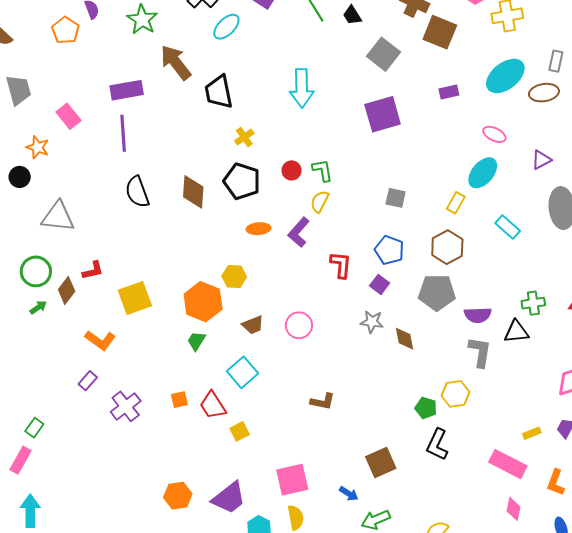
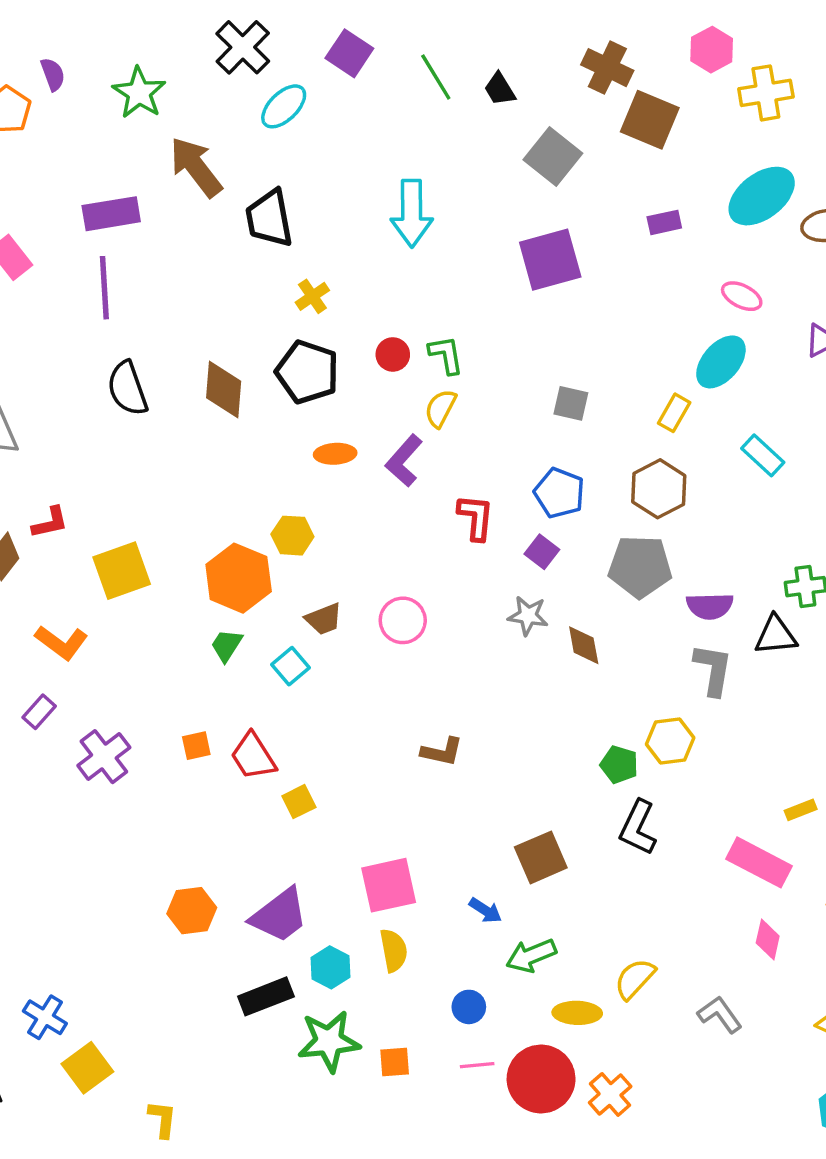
cyan square: (243, 372) -> (291, 666), moved, size x0.7

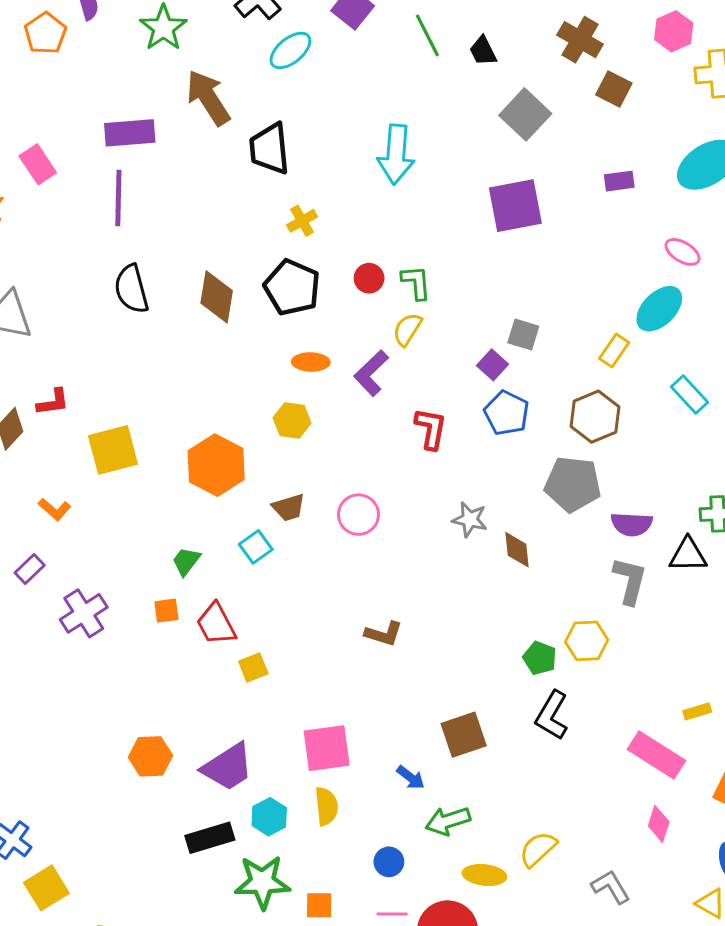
brown square: (650, 120) -> (614, 89), size x0.7
yellow hexagon: (292, 536) -> (292, 421), moved
purple square: (542, 552) -> (492, 365), moved
orange L-shape: (62, 642) -> (55, 509), size x0.7
green trapezoid: (226, 645) -> (186, 561), moved

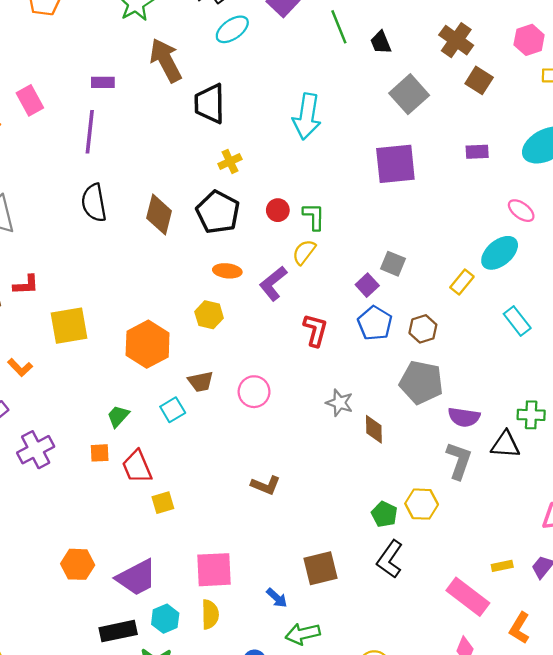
purple rectangle: (130, 133) -> (103, 82), size x0.6
brown hexagon: (595, 417) -> (423, 329), moved, size x0.7

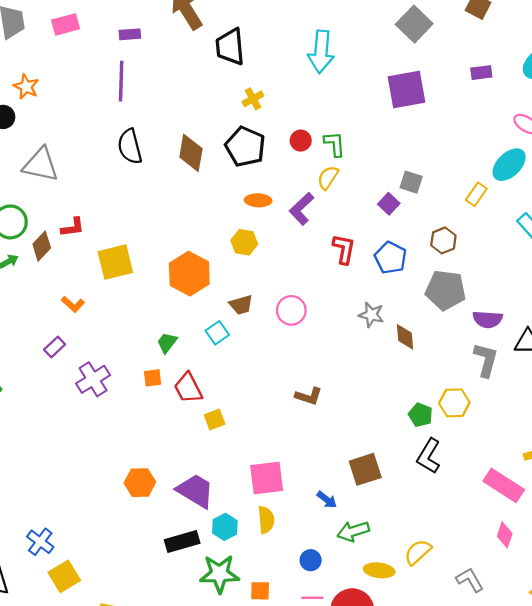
pink rectangle: (30, 100) -> (66, 24), moved, turned -72
blue pentagon: (375, 323) -> (391, 258), moved
purple trapezoid: (137, 578) -> (195, 491), turned -117

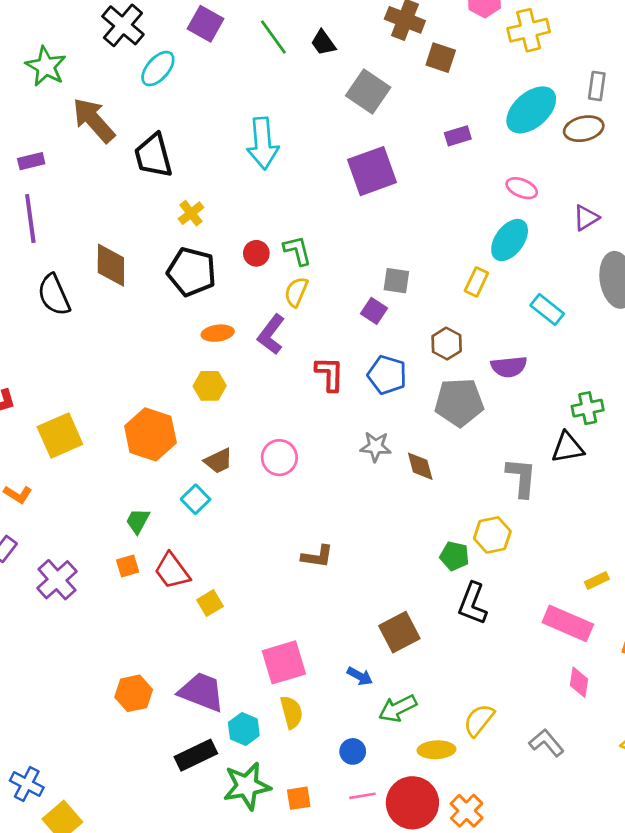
brown diamond: (191, 153) -> (111, 265), moved
purple semicircle: (488, 319) -> (509, 367), moved

